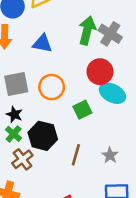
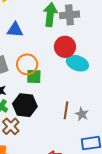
gray cross: (110, 34) -> (69, 15), turned -30
green square: (82, 110) -> (34, 77), moved, turned 35
brown line: (76, 155) -> (66, 110), moved

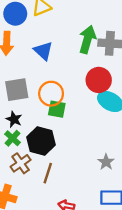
blue triangle: (15, 30) -> (43, 51), turned 30
brown line: (66, 110) -> (48, 173), moved

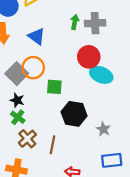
green arrow: (87, 40) -> (75, 22), size x0.6
gray square: (17, 90) -> (17, 74), turned -30
orange circle: (51, 94) -> (33, 68), moved
black hexagon: (41, 141) -> (74, 114), moved

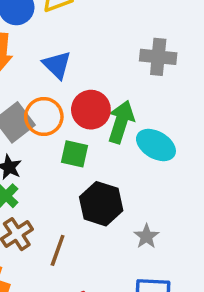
green arrow: (75, 22) -> (121, 122), moved, size x1.6
red circle: (89, 57) -> (91, 110), moved

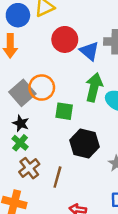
blue triangle: (57, 65) -> (89, 51), moved
red circle: (91, 110) -> (65, 39), moved

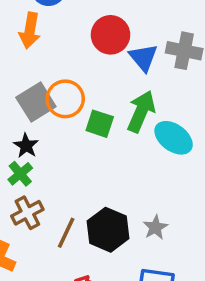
green square: (64, 111) -> (100, 124), moved
black hexagon: (85, 144) -> (108, 230), moved

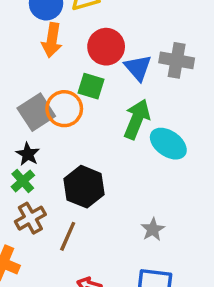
orange arrow: (30, 31) -> (52, 40), moved
green square: (100, 124) -> (91, 86), moved
black hexagon: (108, 230) -> (84, 187), moved

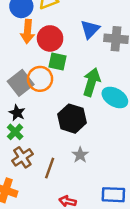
red circle: (106, 47) -> (50, 38), moved
blue triangle: (138, 68) -> (90, 29), moved, turned 30
black hexagon: (84, 187) -> (72, 119), moved
gray star: (153, 229) -> (80, 155), moved

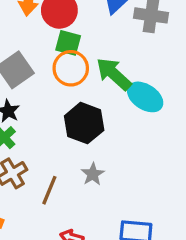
orange circle: (40, 79) -> (71, 68), moved
green arrow: (91, 82) -> (114, 74), turned -68

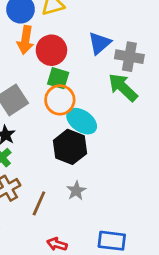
green arrow: (114, 74) -> (123, 87), moved
cyan ellipse: (145, 97) -> (82, 121), moved

